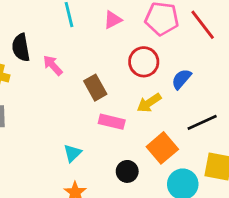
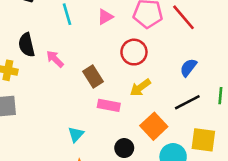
blue semicircle: (181, 79) -> (188, 68), moved

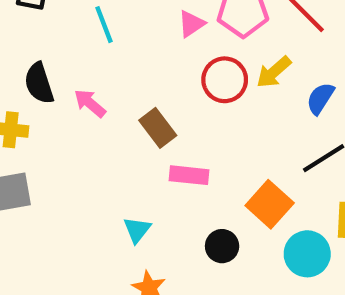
pink triangle: (105, 17) -> (191, 24), moved
yellow arrow: (140, 88) -> (274, 72), moved

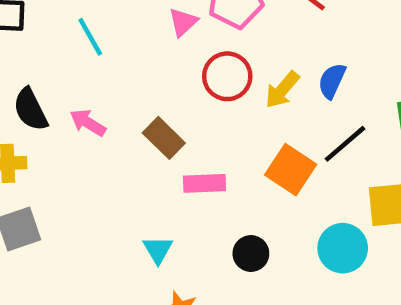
yellow arrow: (274, 72) -> (282, 90), moved
orange square: (270, 204) -> (291, 170), moved

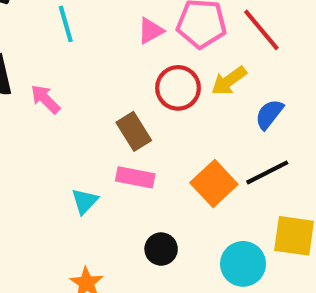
yellow arrow: (282, 90) -> (229, 81), moved
brown rectangle: (164, 138) -> (134, 131), moved
cyan triangle: (158, 250) -> (85, 201), moved

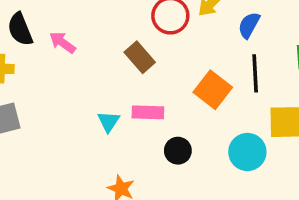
black line: (267, 172) -> (255, 73), turned -57
pink rectangle: (135, 177) -> (148, 112), moved

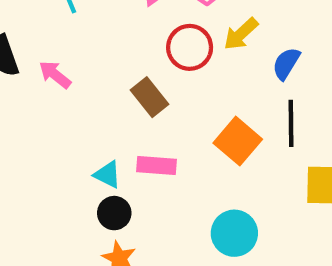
cyan triangle: (109, 122) -> (107, 175), turned -40
black circle: (178, 151) -> (114, 213), moved
cyan circle: (247, 152) -> (234, 233), moved

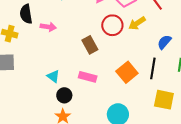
blue semicircle: (286, 63) -> (164, 42), moved
pink arrow: (55, 74) -> (48, 27), turned 140
cyan triangle: (107, 175) -> (53, 76), moved

